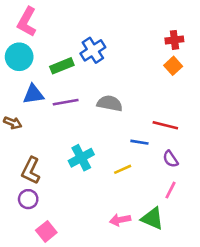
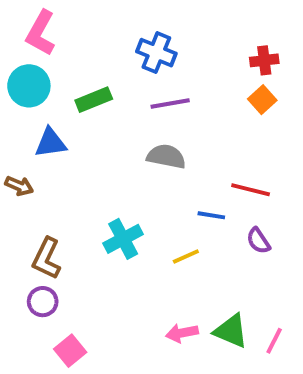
blue cross: (93, 50) -> (156, 53), moved, turned -35
purple line: (66, 102) -> (170, 104), moved
pink line: (171, 190) -> (274, 341), moved

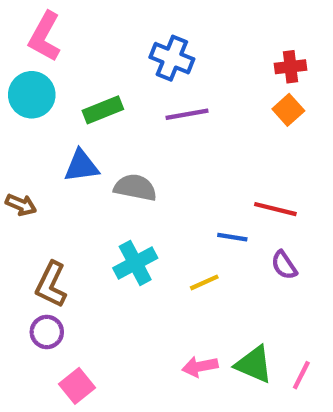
blue triangle: (51, 143) -> (81, 166), moved
gray semicircle: (166, 156) -> (135, 188), moved

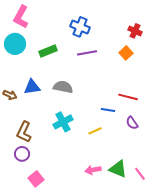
red cross: (290, 67) -> (135, 31), turned 32
orange square: (288, 110) -> (126, 53), moved
blue triangle: (81, 166) -> (32, 87), moved
pink line: (301, 375) -> (140, 174), turned -64

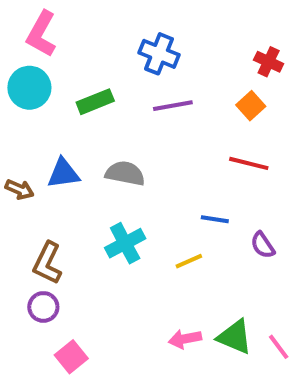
red line: (128, 97) -> (249, 163), moved

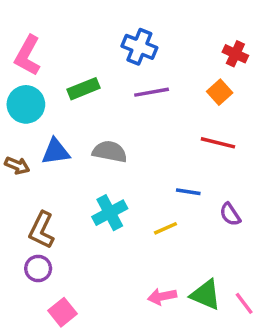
pink L-shape: (41, 34) -> (28, 56), moved
cyan circle: (29, 88) -> (26, 104), moved

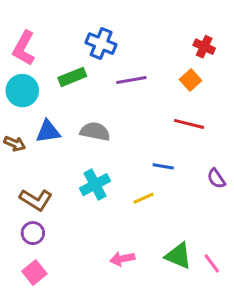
blue cross: (139, 47) -> (101, 44), moved
purple semicircle: (230, 214) -> (216, 178), moved
brown L-shape: (42, 230) -> (36, 200), turned -84
pink arrow: (162, 296) -> (122, 259), moved
pink square: (63, 312) -> (34, 272), moved

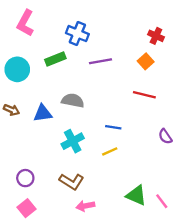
pink L-shape: (24, 48) -> (25, 23), moved
blue triangle: (48, 132) -> (43, 113), moved
blue line: (163, 166) -> (113, 127), moved
brown L-shape: (36, 200) -> (72, 182), moved
pink arrow: (122, 259) -> (85, 206), moved

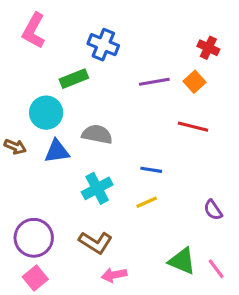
purple line: (100, 61) -> (154, 82), moved
cyan circle: (17, 69) -> (46, 113), moved
purple semicircle: (165, 136) -> (213, 210), moved
purple circle: (25, 178) -> (34, 238), size x1.6

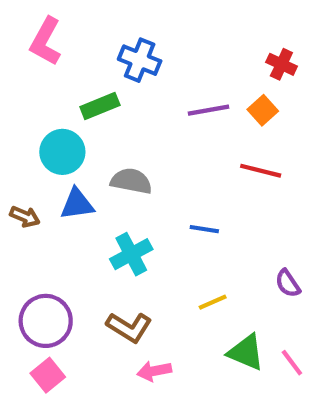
brown arrow: (15, 147) -> (25, 217), moved
yellow line: (147, 202) -> (213, 302), moved

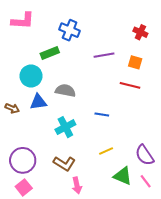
pink L-shape: (46, 41) -> (23, 21), turned -115
orange square: (263, 110) -> (135, 62), moved, turned -32
purple semicircle: (288, 283) -> (145, 155), moved, size x1.5
pink arrow: (154, 371) -> (77, 185), turned -91

